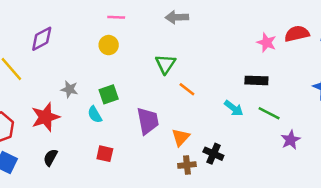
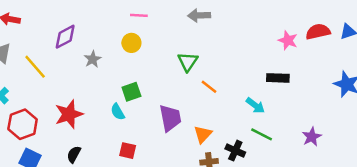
gray star: (69, 89) -> (93, 59), moved, turned 30
green line: (269, 113) -> (262, 134), moved

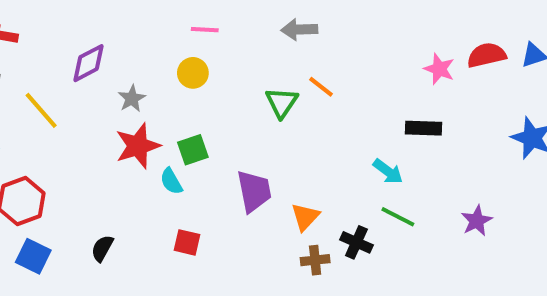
orange line: (209, 87) -> (321, 87), moved
red star: (69, 114) -> (138, 146), moved

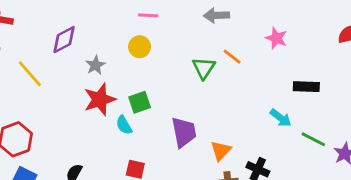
pink star: (439, 69) -> (276, 38), moved
green line: (398, 217) -> (313, 139), moved

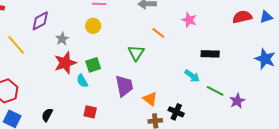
green triangle: (204, 68) -> (136, 53), moved
orange triangle: (221, 151) -> (150, 99), turned -35

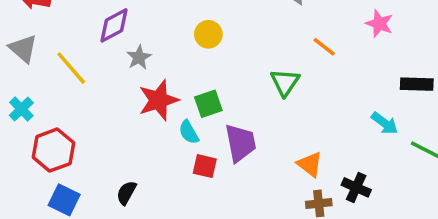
gray star: (62, 39) -> (139, 57), moved
purple trapezoid: (124, 86) -> (240, 143), moved
red square: (90, 112) -> (205, 166), moved

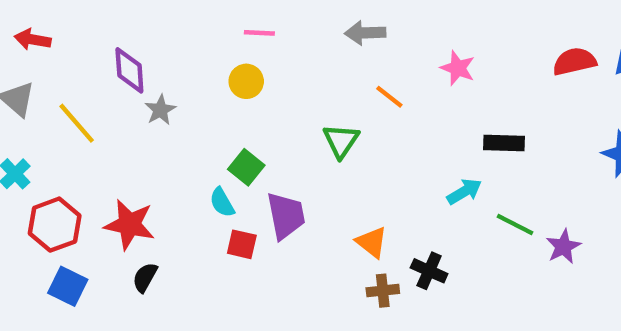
purple diamond: (114, 25) -> (129, 70), turned -66
red star: (158, 100) -> (129, 225), moved, turned 30
green square: (208, 104) -> (246, 167), turned -32
cyan arrow: (385, 123) -> (464, 191), turned -68

